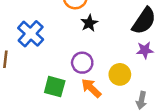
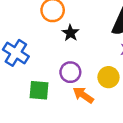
green square: (55, 87) -> (39, 90), moved

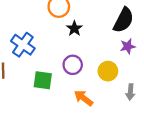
orange arrow: (83, 95) -> (84, 98), moved

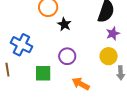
yellow circle: (108, 71) -> (109, 56), moved

